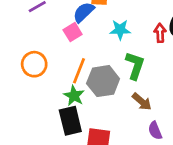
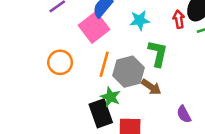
pink square: (73, 32) -> (94, 27), size x1.6
green star: (74, 96) -> (111, 97), moved
brown arrow: (142, 102) -> (151, 87), moved

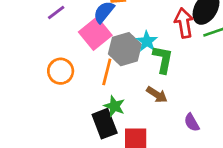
red arrow: (179, 19) -> (184, 23), size x1.5
cyan star: (140, 20) -> (147, 41), moved, turned -30
gray hexagon: (128, 72) -> (125, 49), moved

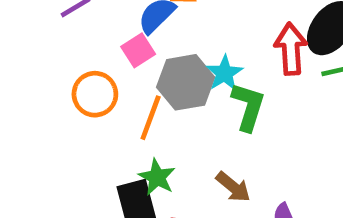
pink square: (95, 34) -> (138, 50), size x0.6
orange circle: (61, 71) -> (95, 94), moved
brown arrow: (157, 95) -> (233, 187), moved

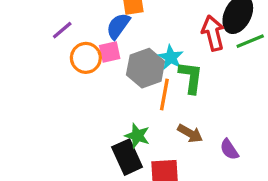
pink square: (138, 50) -> (110, 52), turned 30
orange circle: (95, 94) -> (86, 58), moved
orange line: (151, 118) -> (164, 95), moved

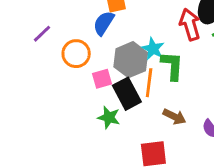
purple line: (62, 30) -> (42, 34), moved
pink square: (110, 52) -> (102, 79), moved
green star: (137, 136) -> (109, 117), moved
black rectangle: (127, 157) -> (127, 94), moved

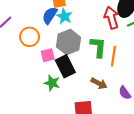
cyan star: (153, 49) -> (64, 16), moved
orange line: (149, 83) -> (113, 56), moved

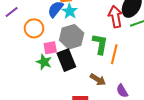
green star: (52, 83) -> (44, 62), moved

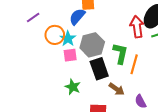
cyan star: (70, 11) -> (68, 39), moved
black rectangle: (66, 60) -> (99, 69), moved
green star: (44, 62) -> (73, 87), moved

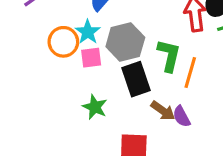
orange circle: (55, 35) -> (63, 42), moved
purple semicircle: (141, 101) -> (182, 116), moved

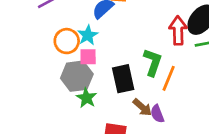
gray hexagon: (125, 42) -> (77, 76), moved

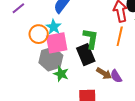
pink square: (88, 57) -> (57, 43), size x1.6
green L-shape: (153, 62) -> (91, 39), moved
orange line: (169, 78) -> (120, 36), moved

